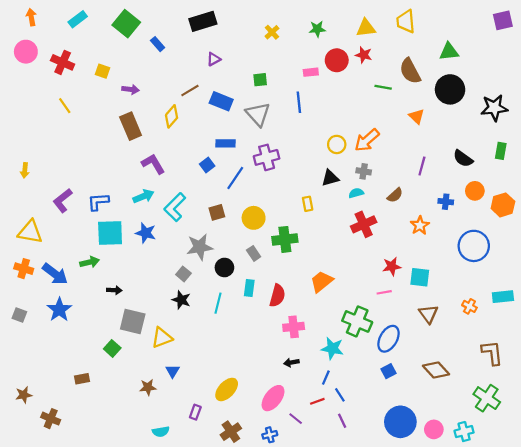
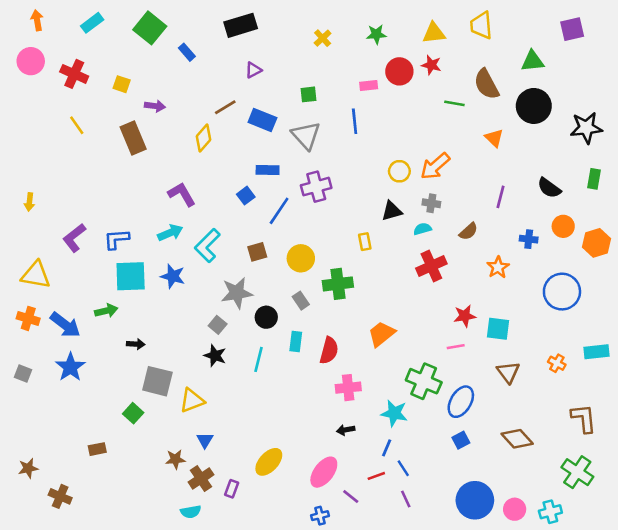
purple square: (503, 20) -> (572, 29), moved
brown rectangle: (131, 126) -> (133, 138), moved
brown cross: (231, 432) -> (201, 478), moved

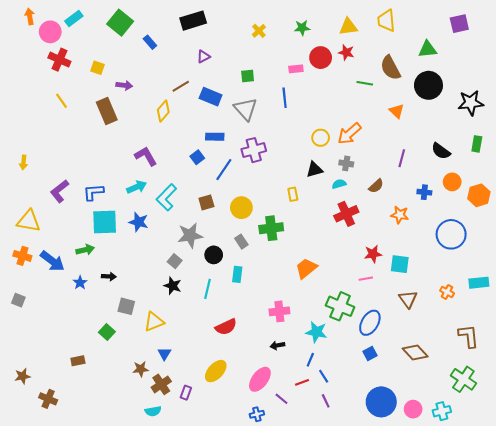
pink circle: (31, 61) -> (50, 32), moved
orange star: (498, 267) -> (400, 215), turned -30
red semicircle: (329, 350) -> (226, 327), moved, turned 50
blue star: (70, 367) -> (80, 283), moved, size x0.6
gray square: (157, 381) -> (126, 306), size x0.7

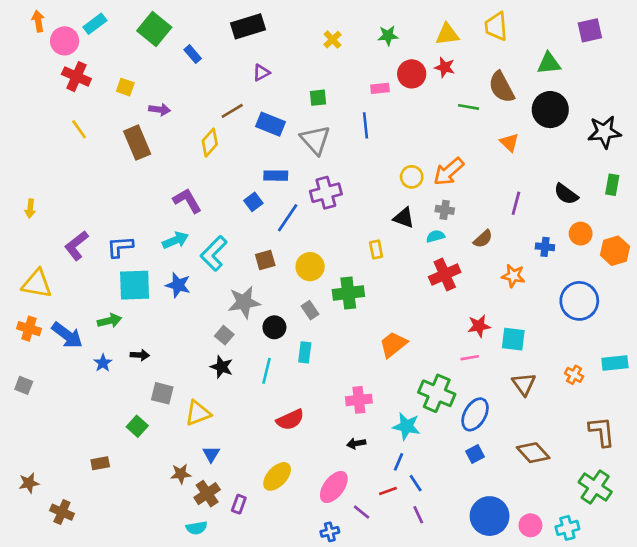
black triangle: (314, 170) -> (404, 218), turned 36

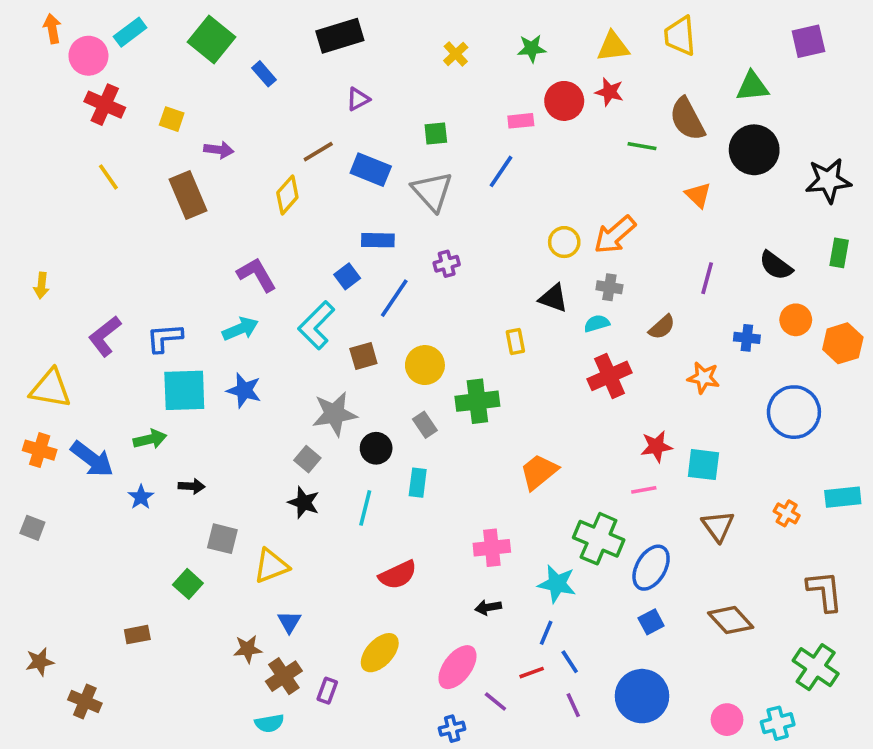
blue line: (365, 125) -> (501, 171), turned 40
purple cross: (326, 193) -> (447, 264), size x0.6
cyan L-shape: (214, 253) -> (316, 325), moved
blue circle: (490, 516) -> (642, 696), moved

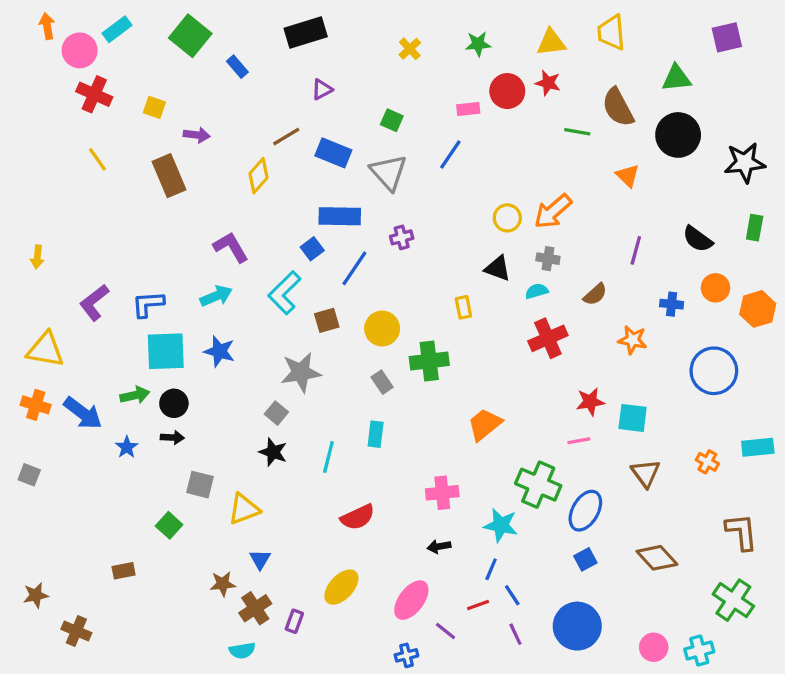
green square: (436, 134) -> (392, 120), turned 30
blue rectangle: (378, 240) -> (340, 216), size x1.4
black circle: (376, 448) -> (174, 403), moved

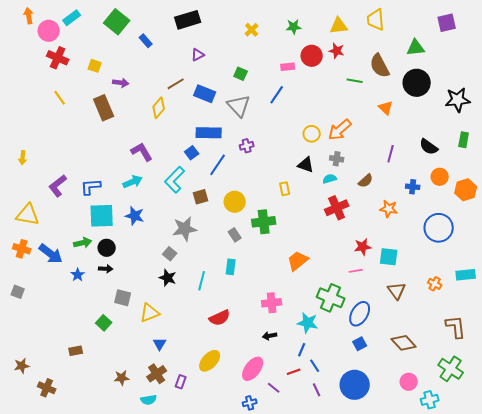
brown star: (223, 584) -> (122, 378), moved
pink circle: (654, 647) -> (409, 382), moved

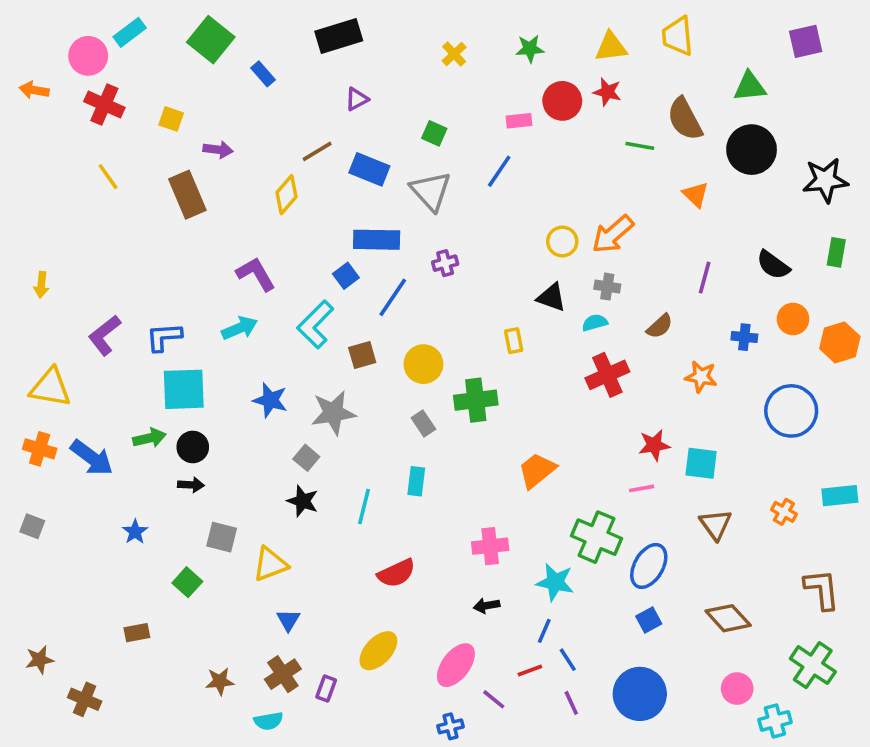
orange arrow: (29, 16) -> (34, 90), moved, turned -70
blue star: (135, 216) -> (270, 400), moved
blue star: (78, 275) -> (135, 532), moved

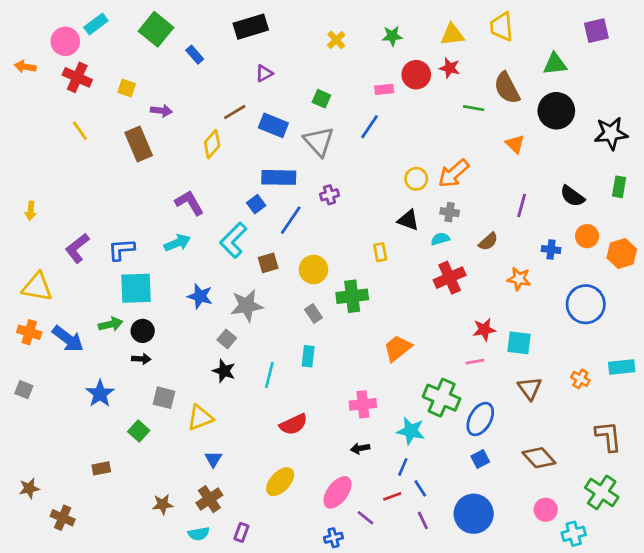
blue star: (135, 532) -> (100, 394), size x1.5
purple rectangle: (326, 689) -> (241, 532), moved

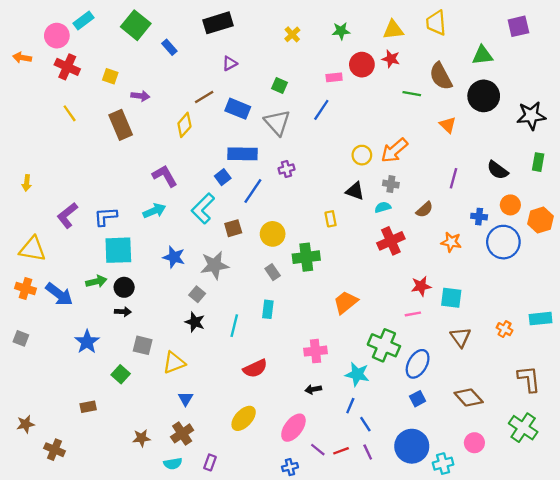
blue circle: (586, 304) -> (503, 242), moved
red line: (392, 496) -> (341, 451), moved
cyan cross: (574, 534) -> (443, 464), moved

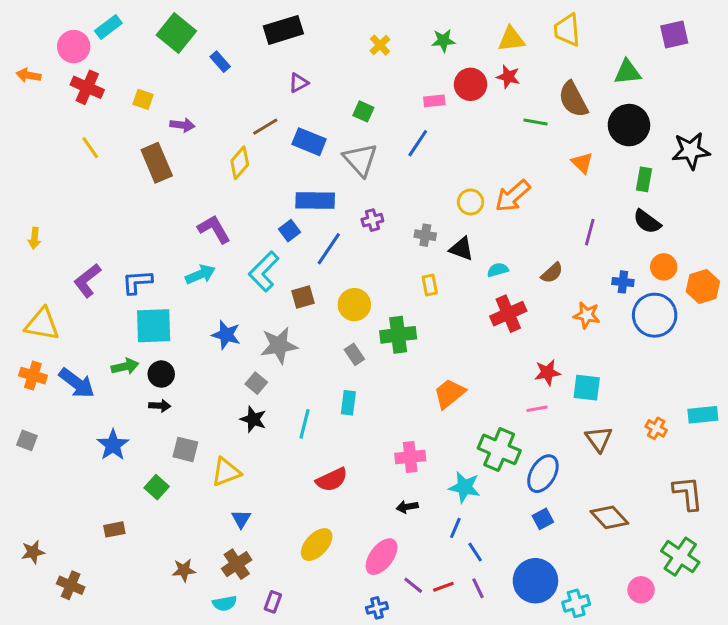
green rectangle: (538, 162) -> (644, 179), moved
gray cross: (391, 184) -> (425, 235), moved
pink circle: (474, 443) -> (641, 590), moved

